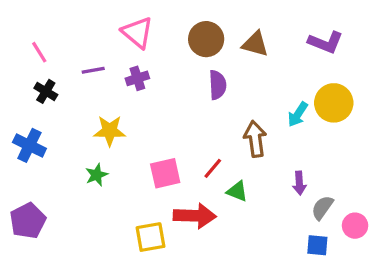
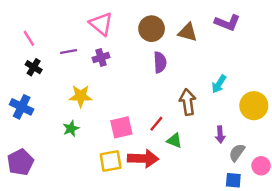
purple L-shape: (326, 42) -> (227, 23), moved
yellow circle: (334, 103) -> (254, 106), moved
yellow square: (150, 237) -> (111, 161), moved

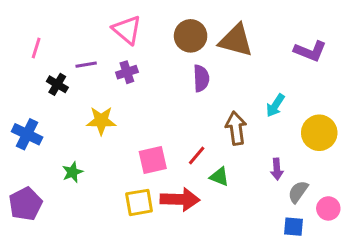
purple L-shape: (227, 23) -> (310, 51), moved
brown triangle: (188, 32) -> (236, 40), size x1.4
pink line: (29, 38) -> (36, 48), turned 49
black cross: (34, 67) -> (57, 84), moved
green star: (71, 129) -> (72, 172), moved

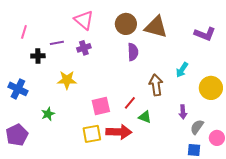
black cross: (57, 84) -> (38, 56), turned -32

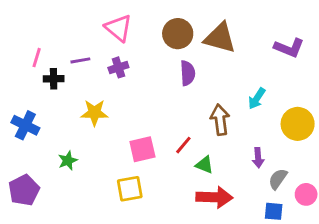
pink line: (24, 32) -> (37, 58), moved
red arrow: (119, 132) -> (214, 197), moved

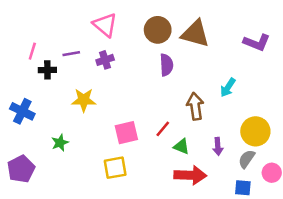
yellow circle: (298, 124) -> (255, 131), moved
purple arrow: (258, 158) -> (218, 146), moved

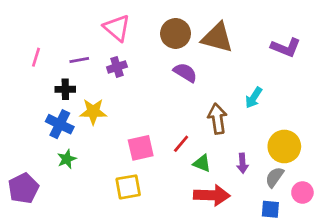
purple semicircle: (166, 65) -> (185, 73), turned -55
black cross: (47, 70) -> (65, 89), moved
blue cross: (22, 111) -> (60, 124), moved

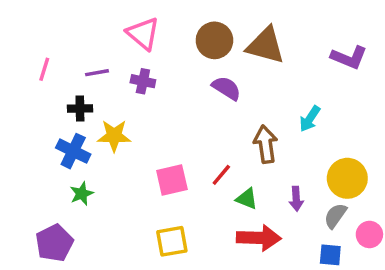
purple cross: (117, 67) -> (143, 81), turned 30
yellow square: (128, 187) -> (172, 241), moved
purple pentagon: (23, 188) -> (54, 243), moved

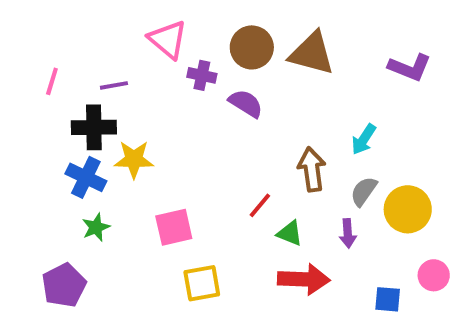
purple cross: (143, 81) -> (202, 75), moved
purple semicircle: (226, 88) -> (246, 103), moved
black cross: (80, 108) -> (94, 127), size x1.5
pink square: (172, 180) -> (174, 227), moved
gray semicircle: (335, 216) -> (364, 191), moved

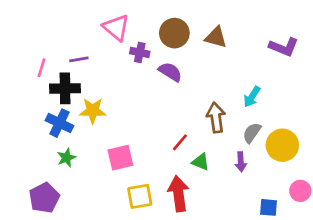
brown triangle: (312, 53) -> (216, 37), size x0.7
pink line: (52, 81) -> (41, 68), moved
red arrow: (304, 279) -> (179, 194), moved, turned -100

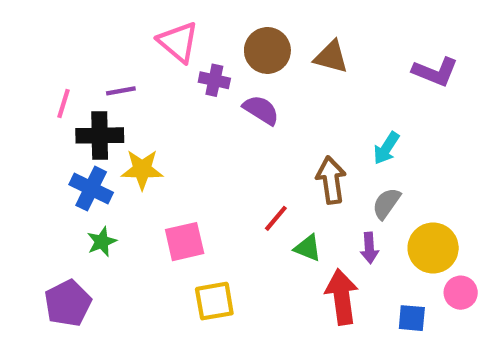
yellow circle: (282, 145) -> (433, 248), moved
red arrow: (179, 194) -> (342, 297), moved

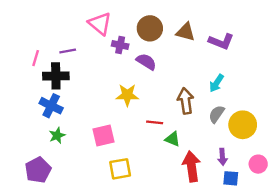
purple L-shape: (435, 72) -> (221, 41), moved
yellow star: (142, 169) -> (127, 95), moved
red line: (276, 218) -> (155, 122), turned 56
purple arrow: (369, 248) -> (222, 157), moved
yellow circle: (433, 248) -> (243, 125), moved

